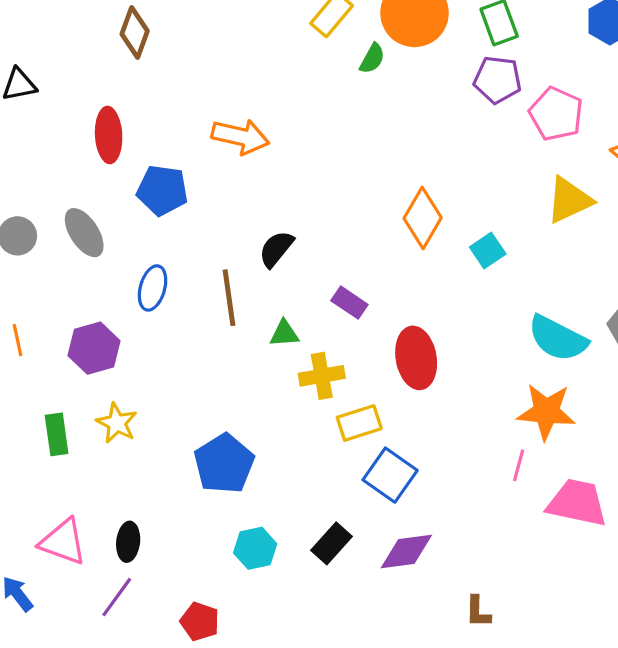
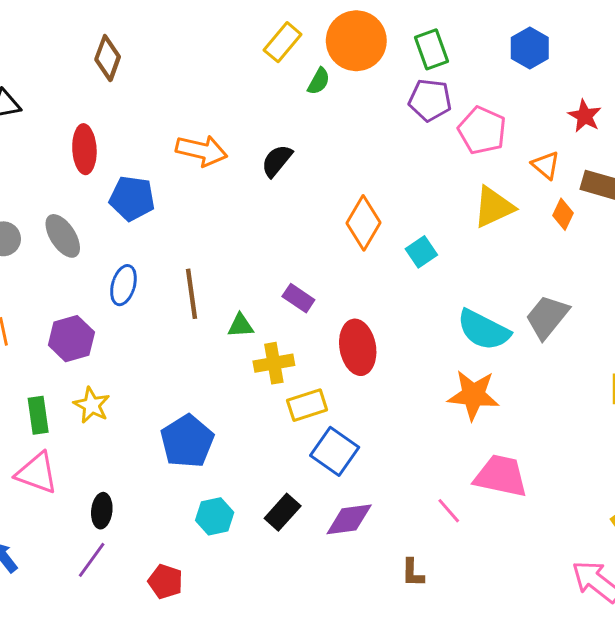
black semicircle: (276, 249) -> (277, 161), moved
pink line: (519, 465) -> (449, 511), moved, turned -56
pink triangle: (63, 542) -> (37, 473), moved

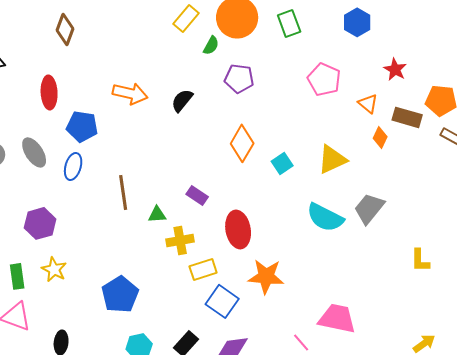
purple pentagon: (430, 100) -> (239, 78), moved
yellow triangle: (494, 207) -> (332, 159), moved
blue ellipse: (123, 285) -> (73, 166), moved
orange star: (473, 395) -> (266, 276), moved

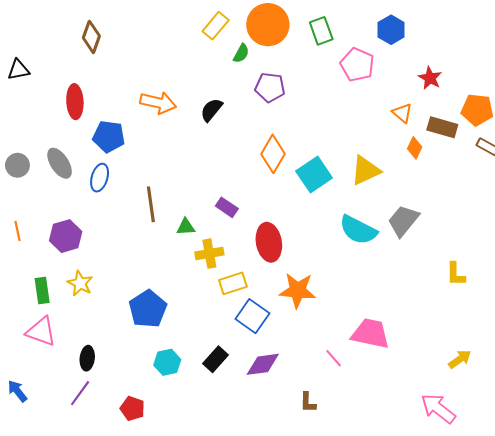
pink pentagon: (324, 79) -> (357, 65), moved
cyan square: (282, 163) -> (314, 174), size x1.6

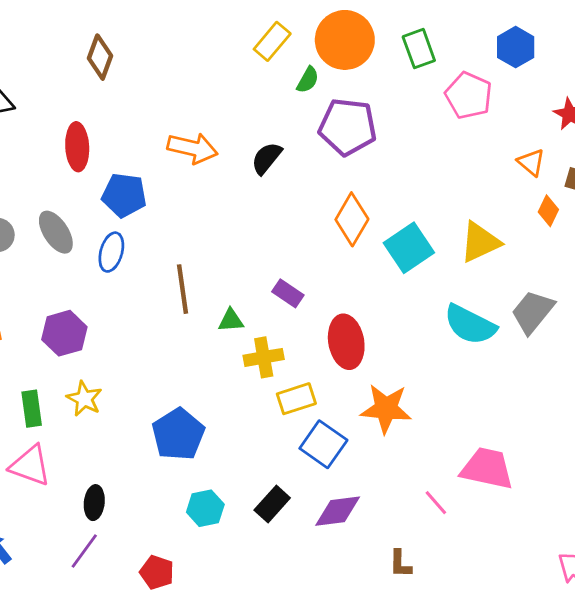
purple pentagon: (270, 87) -> (348, 127), size x1.4

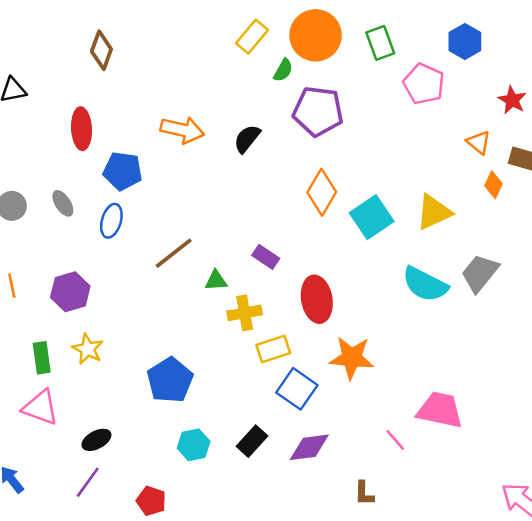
gray ellipse: (56, 232) -> (63, 203), size x0.7
brown line: (183, 289) -> (174, 253), turned 60
black ellipse: (94, 503) -> (96, 440), turned 56

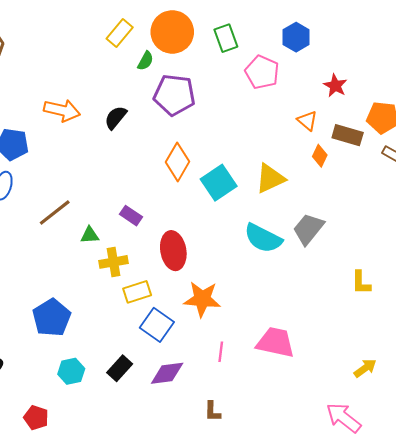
pink line: (395, 440) -> (221, 352), moved, turned 48

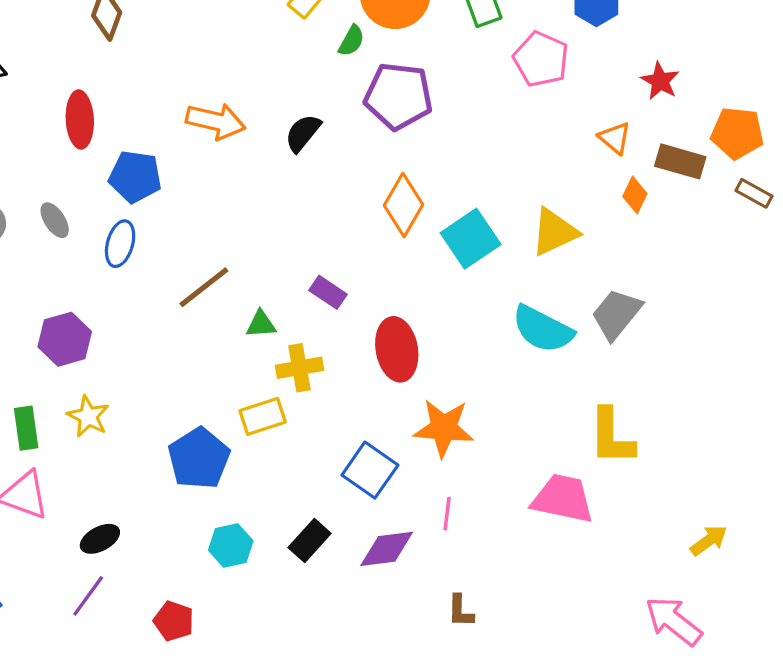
yellow L-shape: (361, 283) -> (611, 437), moved, size x1.5
yellow rectangle: (137, 292) -> (263, 416), moved
pink line: (221, 352) -> (447, 514), moved

